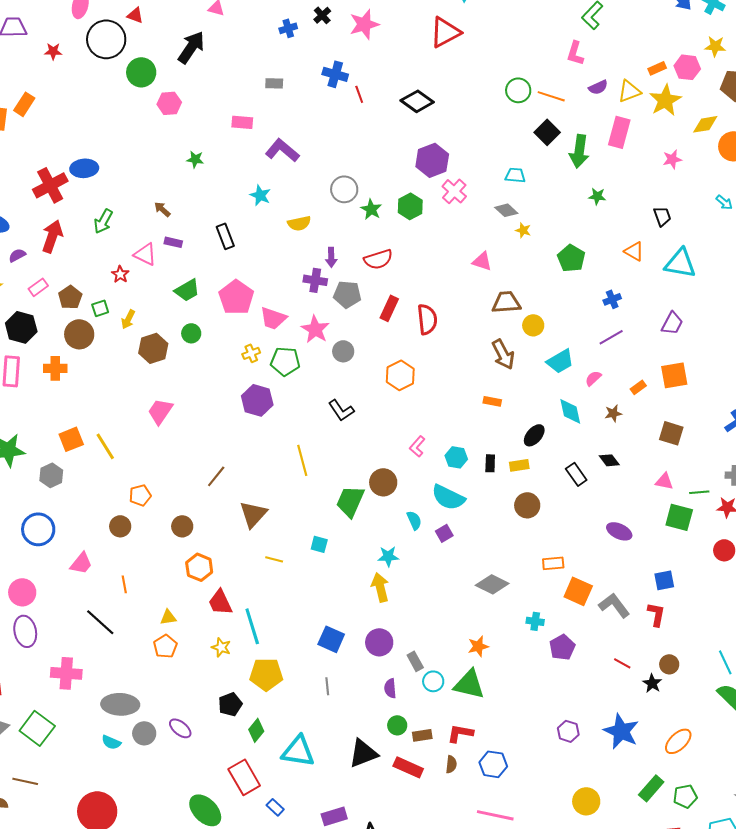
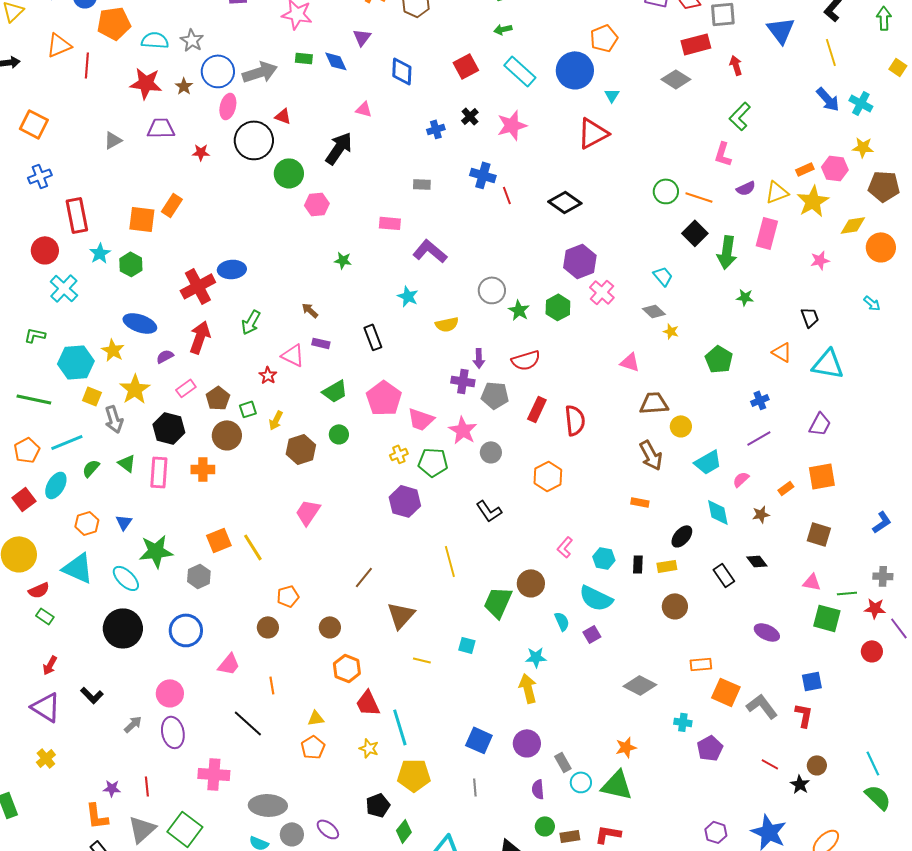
cyan trapezoid: (515, 175) -> (663, 276), turned 45

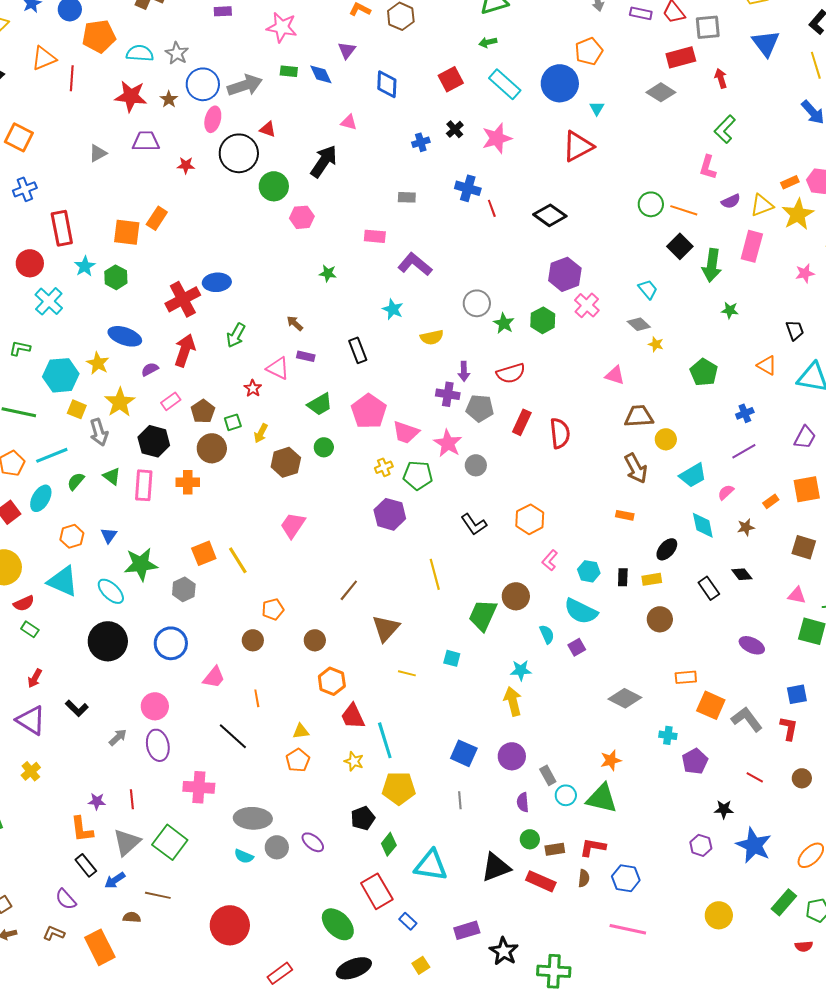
orange hexagon: (548, 476) -> (530, 519), moved
black star: (800, 784) -> (724, 809), moved, turned -30

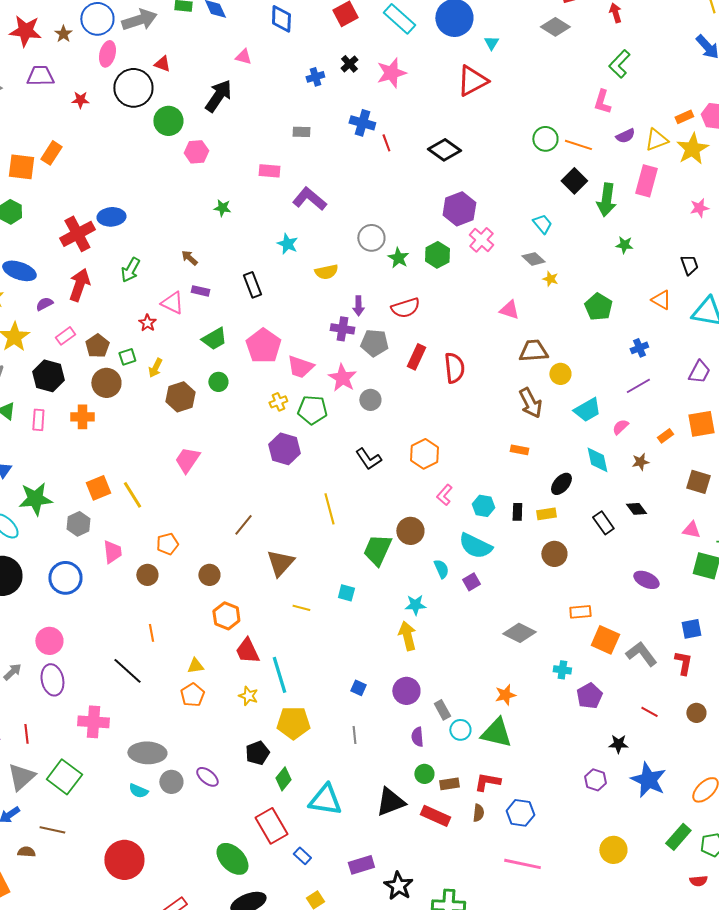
pink rectangle: (144, 485) -> (38, 420), size x0.7
pink trapezoid: (214, 677) -> (112, 552), moved, turned -45
blue square: (464, 753) -> (358, 688), size x0.6

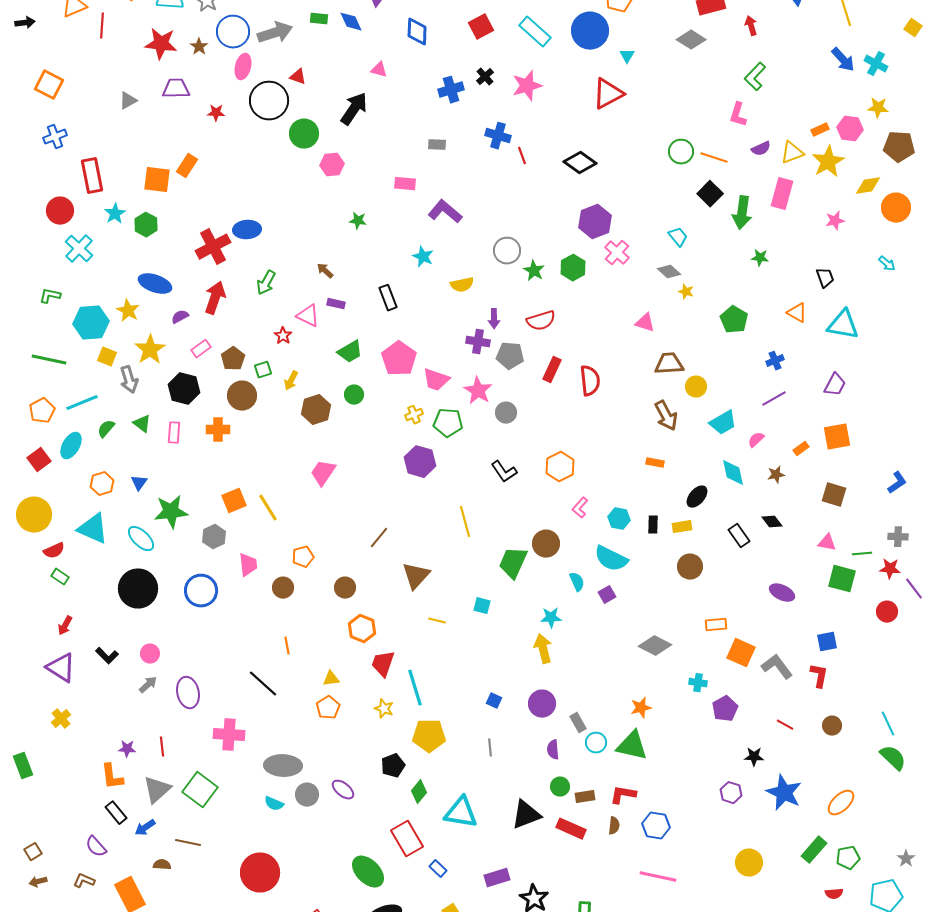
blue cross: (315, 77) -> (451, 90), size x1.4
pink circle: (49, 641) -> (150, 654), moved, size x0.7
red trapezoid: (247, 651) -> (383, 664), turned 44

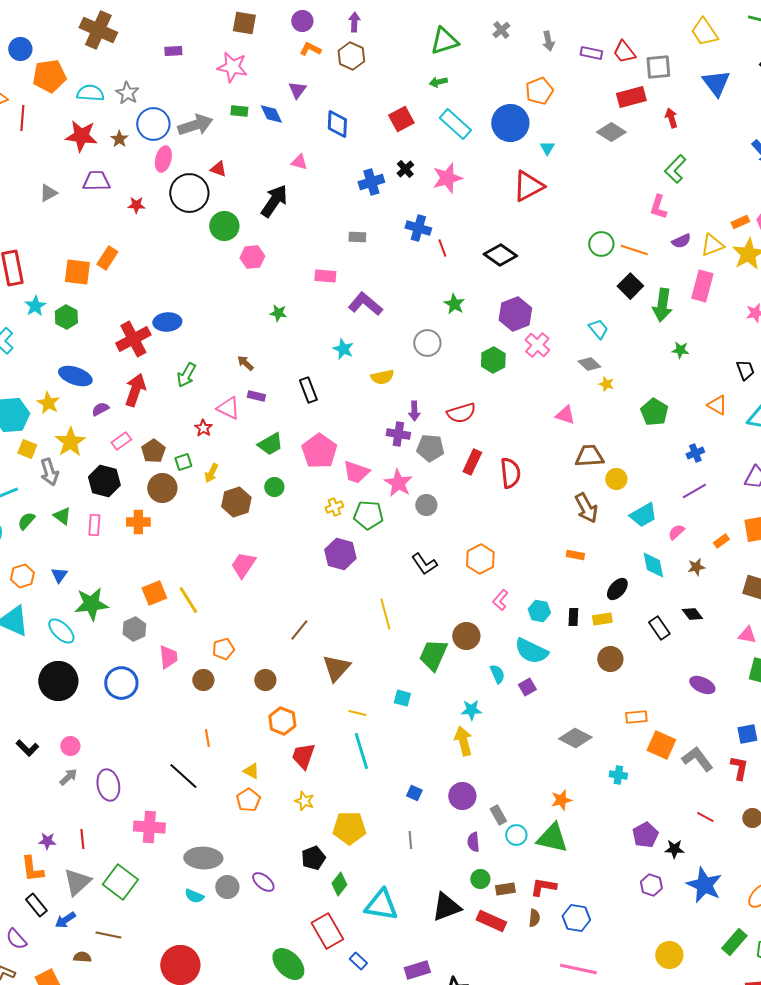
green star: (534, 271) -> (454, 304), moved
yellow triangle: (331, 679) -> (251, 771), turned 36
cyan line: (415, 688) -> (361, 751), moved
purple pentagon: (725, 709) -> (645, 835), moved

